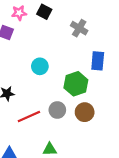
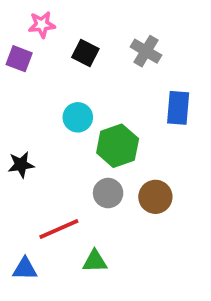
black square: (44, 12) -> (85, 53), moved
green hexagon: (76, 84) -> (118, 146), moved
red line: (29, 117) -> (59, 229), moved

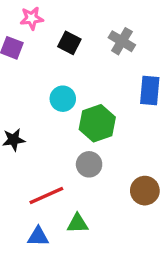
brown circle: (155, 197) -> (145, 191), moved
blue triangle: (25, 269) -> (38, 237), moved

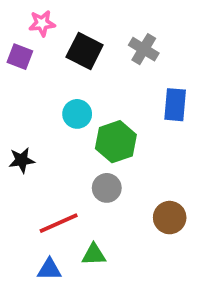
black square: (69, 43) -> (85, 51), size x1.4

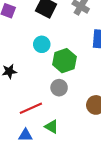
green triangle: (94, 255) -> (51, 127), turned 32

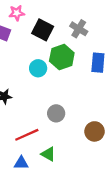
green hexagon: (64, 61) -> (62, 57), moved

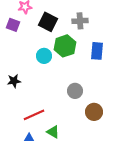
gray cross: (79, 29) -> (80, 21), turned -35
gray circle: (56, 113) -> (75, 91), moved

